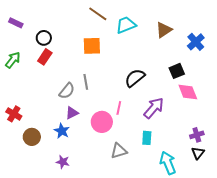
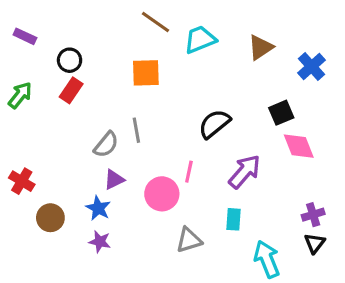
purple star: (63, 162) -> (100, 242), moved

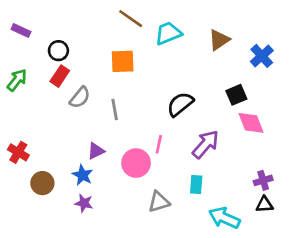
gray semicircle: (106, 145) -> (80, 97), moved
black triangle: (315, 243) -> (264, 204), turned 48
cyan arrow: (267, 259) -> (224, 218), turned -44

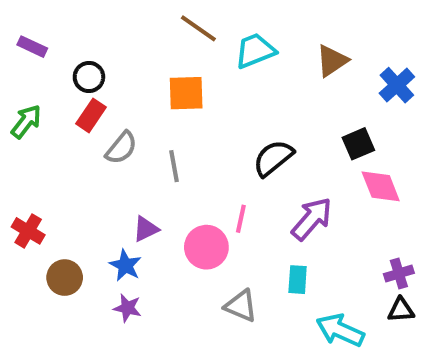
gray triangle: (159, 202) -> (241, 306), turned 40

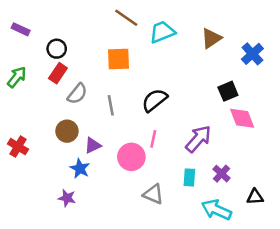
black semicircle: (273, 158) -> (155, 100), moved
purple cross: (399, 273) -> (222, 174), moved, turned -30
brown circle: (65, 278) -> (67, 131), moved
purple star: (127, 308) -> (67, 198), moved

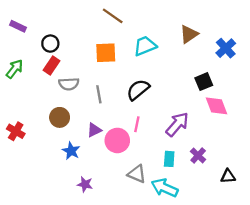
cyan trapezoid: (162, 32) -> (145, 46), moved
gray semicircle: (77, 94) -> (69, 84), turned 48
purple triangle: (93, 145) -> (94, 130), moved
purple star: (67, 198) -> (85, 184), moved
cyan arrow: (216, 210) -> (165, 188), moved

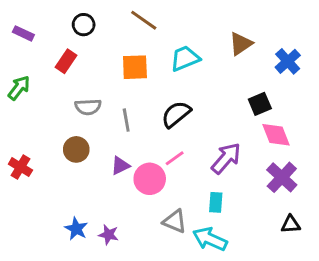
black circle: (50, 44) -> (84, 25), moved
red rectangle: (51, 65) -> (66, 61), moved
pink line: (137, 124) -> (175, 158), turned 42
blue star: (71, 151) -> (76, 229), moved
purple cross: (198, 155) -> (282, 177), moved, size x1.5

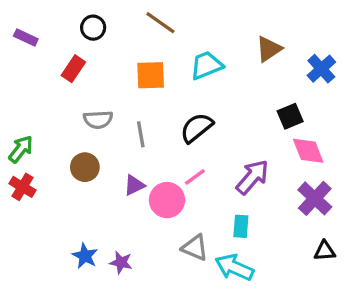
green arrow: (19, 88) -> (21, 149), moved

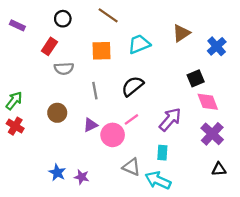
gray semicircle: (98, 120) -> (64, 69), moved

